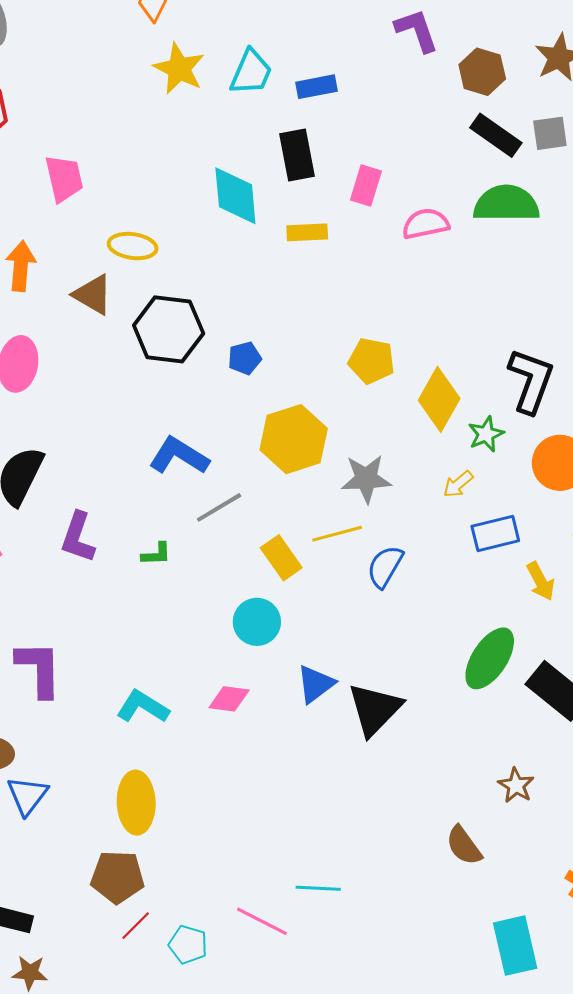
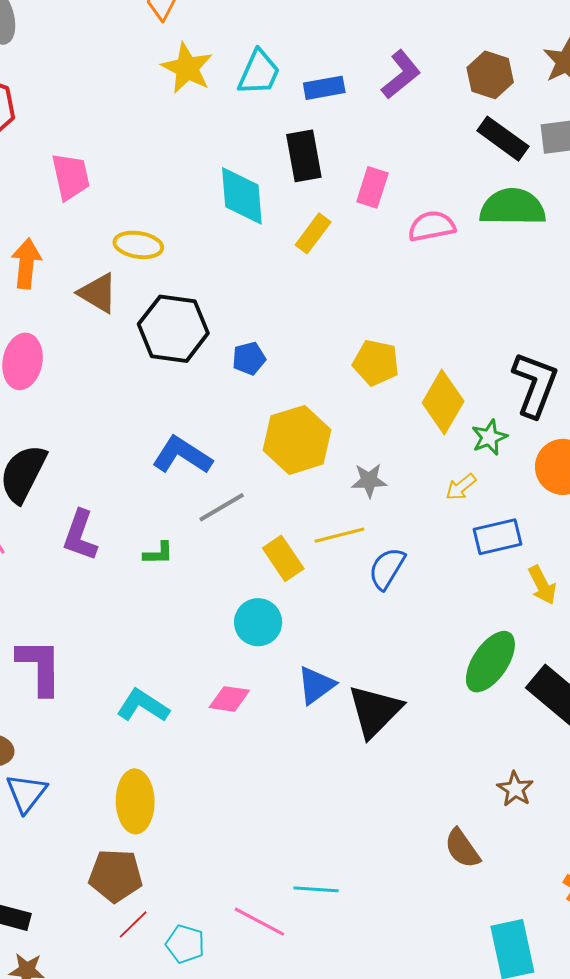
purple L-shape: (417, 30) -> (401, 75), moved, turned 69
yellow rectangle: (307, 232) -> (313, 233), turned -51
gray star: (366, 479) -> (369, 480), size x0.7

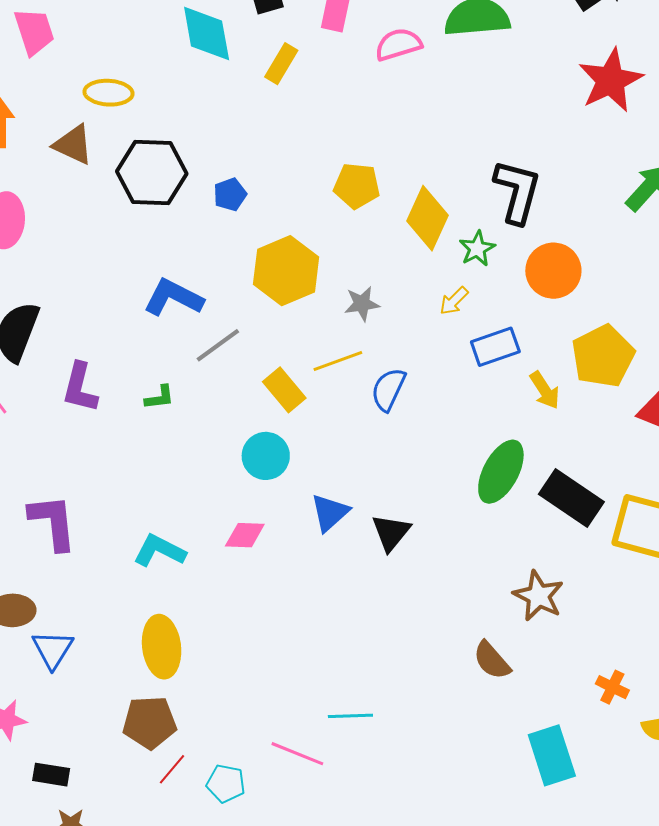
black triangle: (375, 711) -> (391, 532), size x0.7
brown star: (515, 789) -> (538, 596), size x1.4

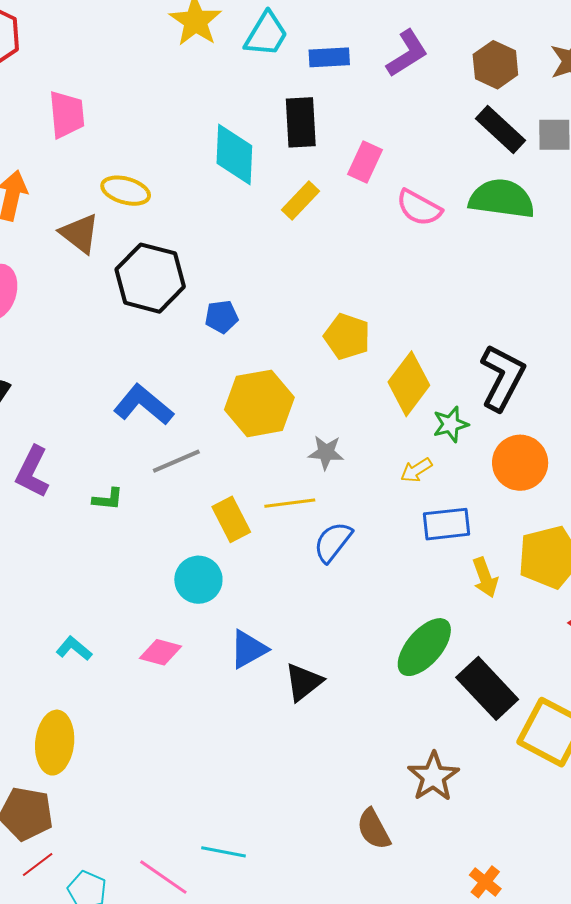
pink semicircle: (398, 44) -> (419, 208), turned -147
cyan L-shape: (160, 551) -> (74, 648), size x0.7

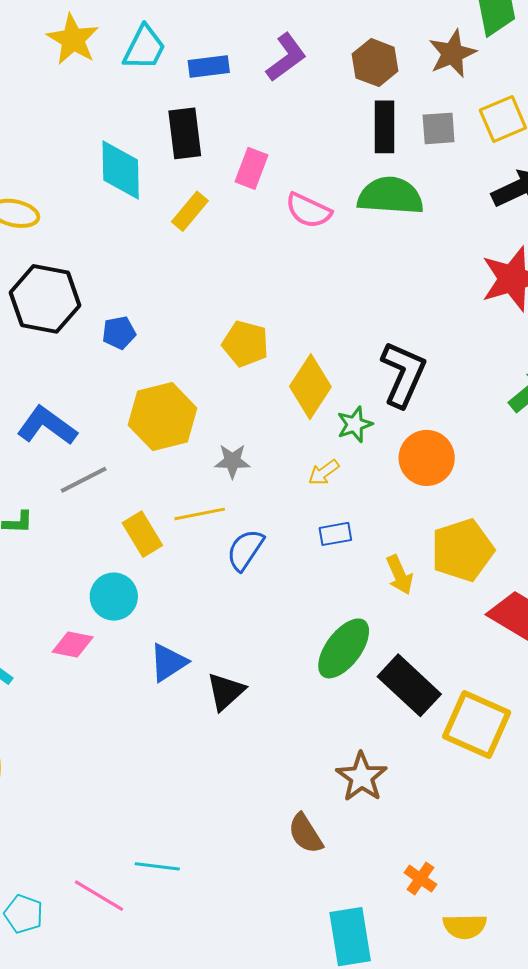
black rectangle: (500, 130) -> (384, 127), turned 51
blue rectangle: (447, 524) -> (335, 534), moved, size x0.7
pink diamond: (161, 652) -> (73, 645), moved

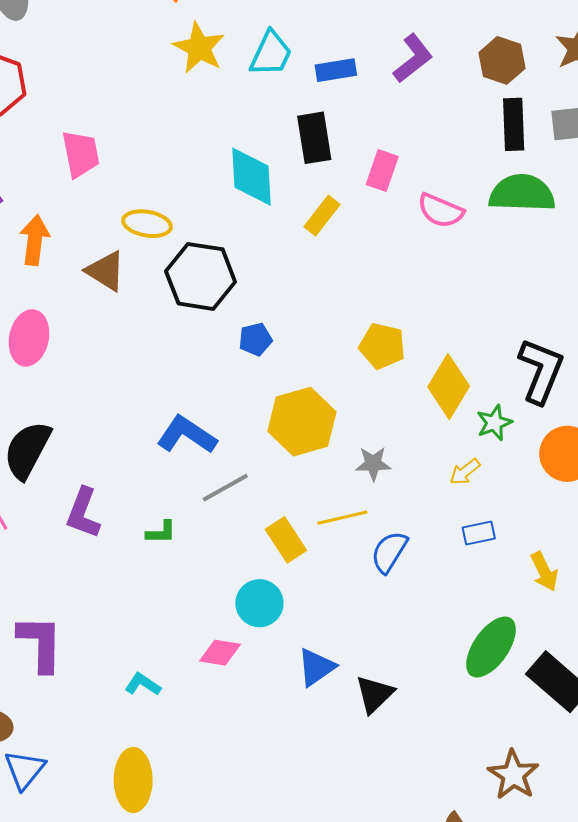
black hexagon: (45, 299) -> (201, 276), moved

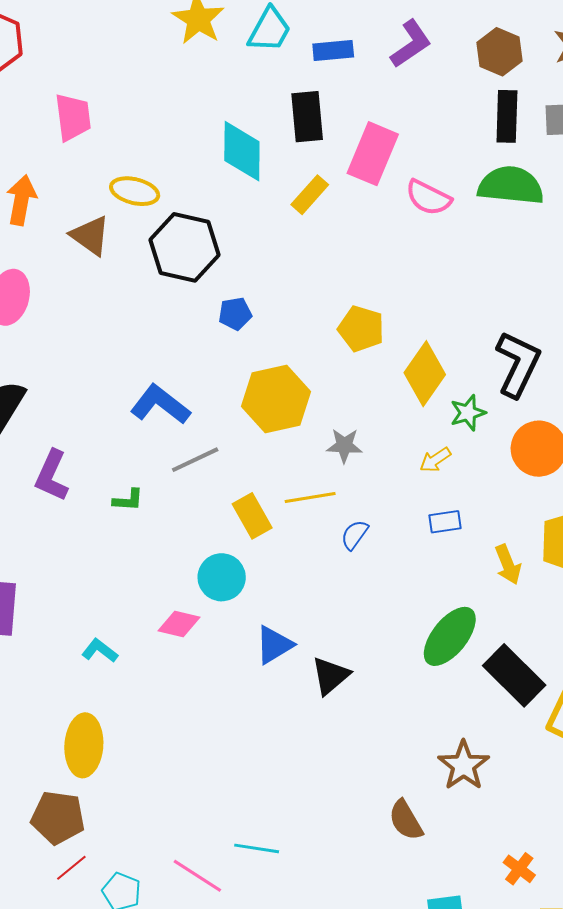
pink rectangle: (382, 171) -> (373, 154), size x1.5
blue semicircle: (389, 552) -> (355, 535), size x0.7

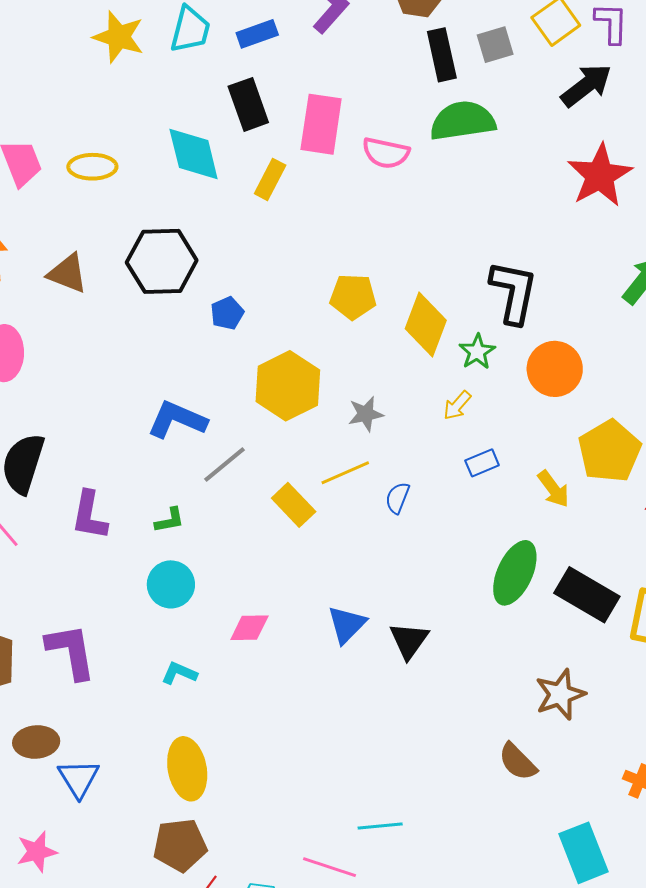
yellow ellipse: (135, 191) -> (92, 167), moved
cyan circle: (222, 577) -> (171, 584), moved
brown star: (464, 765) -> (560, 694), turned 30

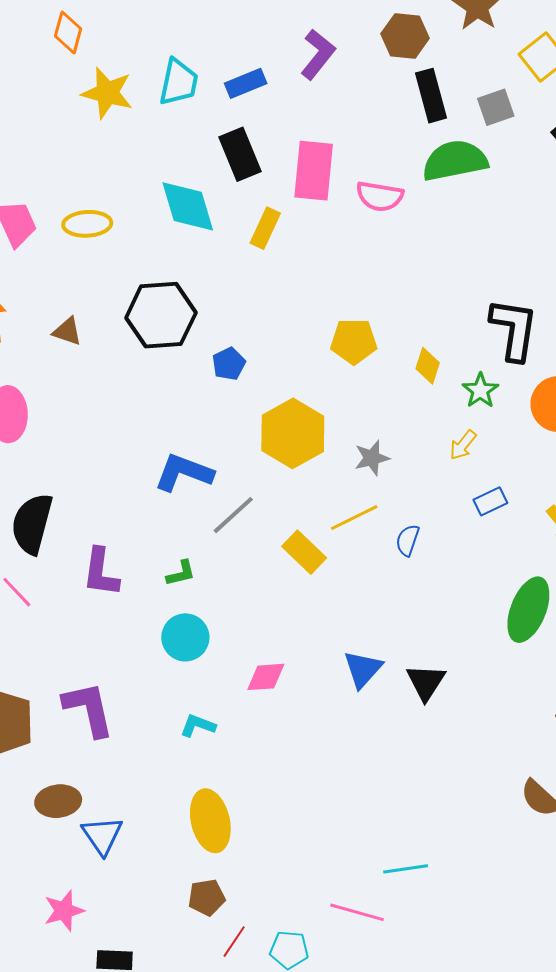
gray square: (495, 45) -> (496, 107), moved
brown triangle: (67, 273) -> (67, 331), size x0.7
yellow diamond: (426, 324) -> (428, 366), size x0.6
brown pentagon: (180, 845) -> (207, 897), size x0.7

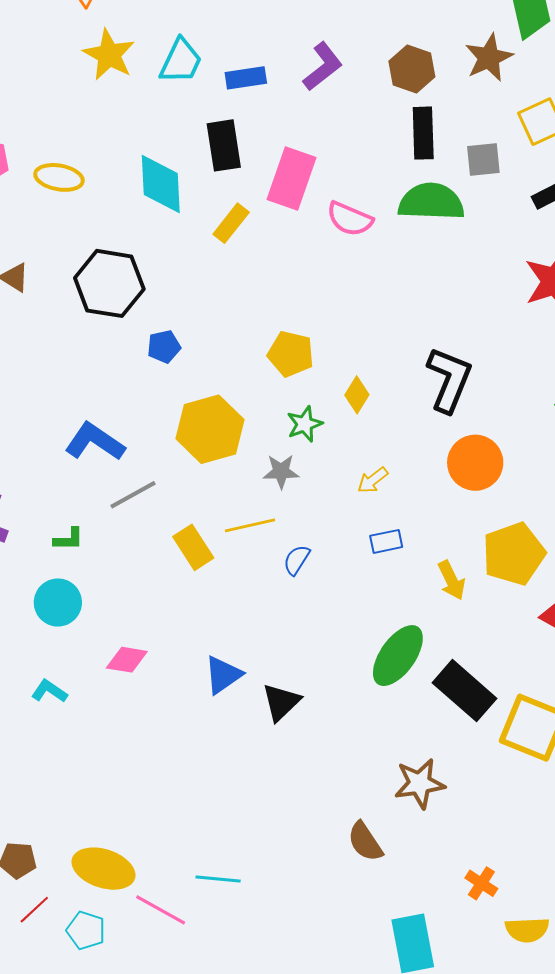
green star: (480, 391) -> (305, 424), moved
yellow ellipse: (210, 821) -> (103, 869), moved, turned -72

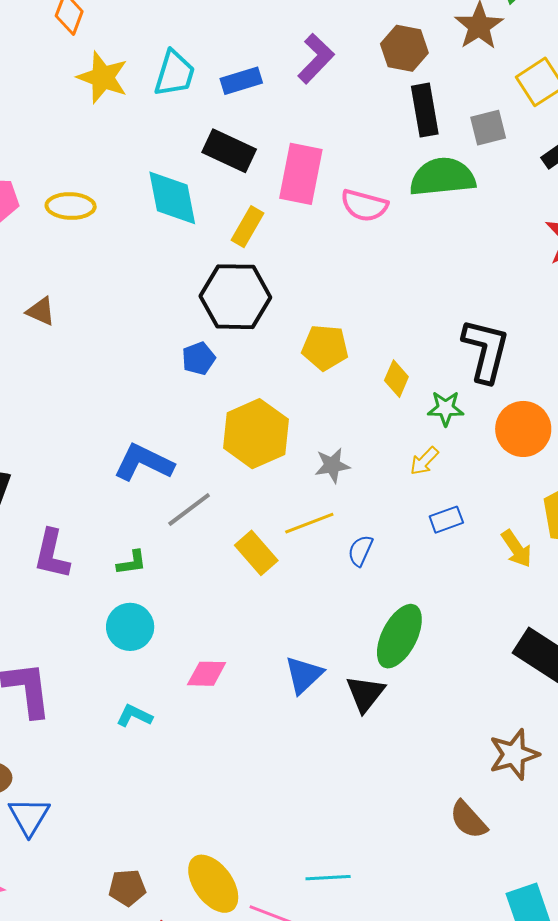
black rectangle: (224, 145) -> (229, 151), turned -48
black hexagon: (109, 283) -> (235, 297), moved
green star: (305, 424) -> (446, 408), moved, turned 30
green ellipse: (398, 656) -> (399, 636), moved
yellow ellipse: (103, 869) -> (213, 884), turned 44

